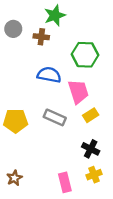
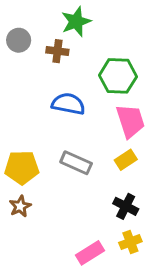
pink trapezoid: (78, 92) -> (130, 121), moved
brown star: (14, 178) -> (20, 206), moved
pink rectangle: (65, 182) -> (90, 253), turned 72

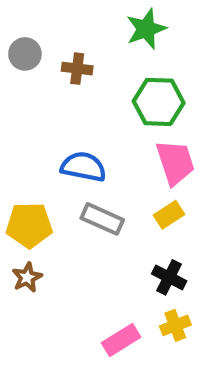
green star: (76, 22) -> (146, 29), moved
blue semicircle: (68, 104) -> (83, 167), moved

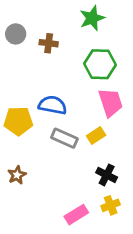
yellow rectangle: (169, 215) -> (96, 135), moved
yellow pentagon: (29, 225) -> (18, 121), moved

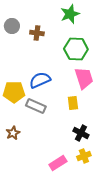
blue semicircle: (53, 105) -> (40, 80), turned -35
yellow rectangle: (96, 135) -> (73, 103), turned -64
gray rectangle: (64, 138) -> (36, 106), moved

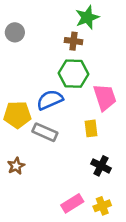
brown cross: (37, 33) -> (74, 41), moved
green hexagon: (76, 49) -> (74, 74), moved
yellow cross: (84, 156) -> (102, 206), moved

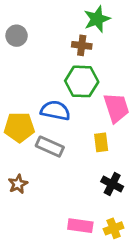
blue semicircle: (50, 100) -> (55, 111), turned 35
pink rectangle: (72, 203) -> (80, 226), turned 40

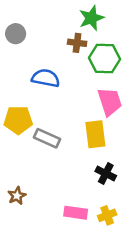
green hexagon: (82, 81) -> (104, 58), moved
blue semicircle: (55, 111) -> (46, 78), moved
yellow rectangle: (101, 142) -> (95, 134), size x1.5
brown star: (18, 184) -> (17, 196), moved

